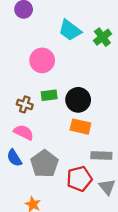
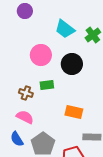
black circle: (78, 100) -> (72, 64), moved

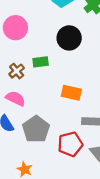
pink circle: (41, 55) -> (15, 28), moved
brown cross: (26, 93) -> (17, 71), turned 32

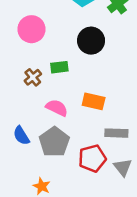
pink semicircle: (15, 98) -> (57, 108), moved

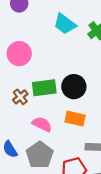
black circle: (91, 41) -> (74, 87), moved
green rectangle: (59, 67) -> (44, 88), size x1.5

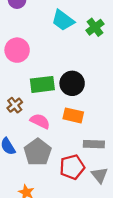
brown cross: (20, 97) -> (15, 105), moved

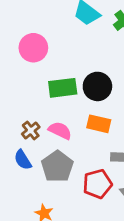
brown cross: (15, 105) -> (31, 130), moved

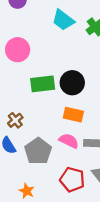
pink semicircle: (60, 130) -> (69, 141), moved
red pentagon: (97, 184) -> (72, 180), moved, turned 30

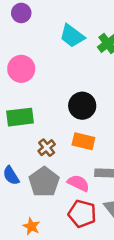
green rectangle: (43, 84) -> (20, 117), moved
brown cross: (15, 120) -> (47, 148), moved
pink semicircle: (69, 141) -> (78, 183), moved

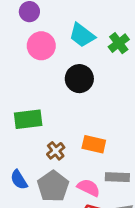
pink circle: (21, 69) -> (41, 46), moved
black circle: (82, 106) -> (79, 79), moved

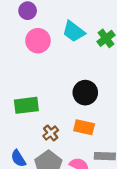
black circle: (79, 79) -> (85, 93), moved

